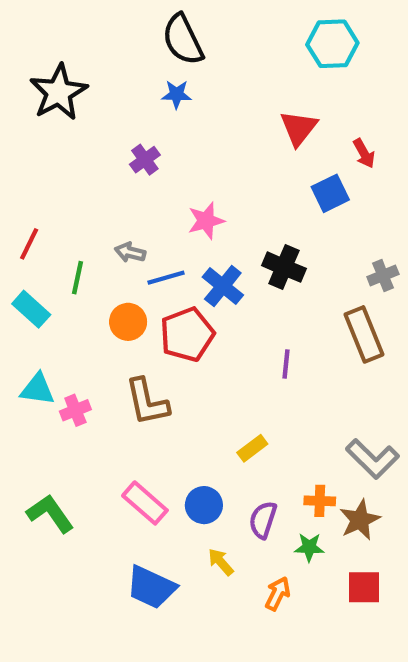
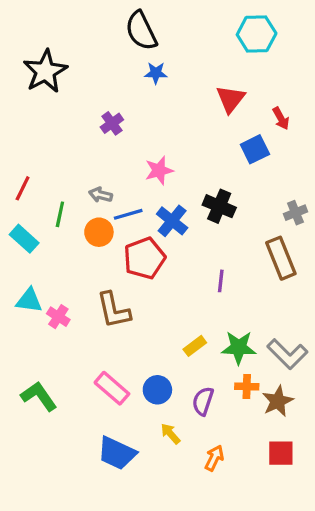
blue star: (177, 94) -> (156, 73), moved
orange circle: (128, 322) -> (99, 232), moved
pink cross: (75, 410) -> (58, 317), turned -35
green star: (309, 547) -> (239, 348), moved, size x1.5

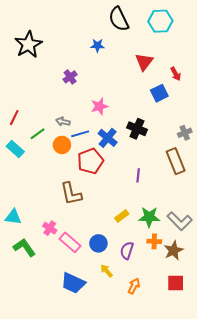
black semicircle: (141, 31) -> (119, 19), moved
green line: (60, 214) -> (38, 134), turned 42
cyan triangle: (29, 300) -> (13, 217), moved
pink cross: (58, 317) -> (50, 228), moved

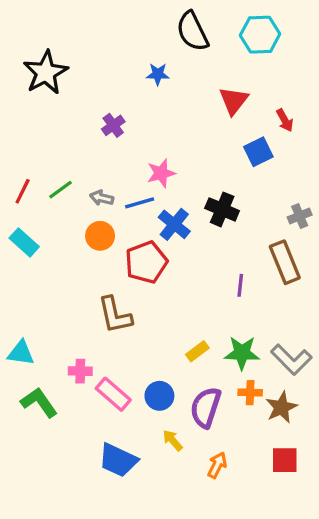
green line: (38, 134) -> (60, 190), moved
blue line: (80, 134) -> (140, 203), moved
purple line: (138, 175) -> (240, 285), moved
pink cross: (50, 228) -> (80, 371), turned -32
purple semicircle: (127, 250) -> (206, 407), size x1.4

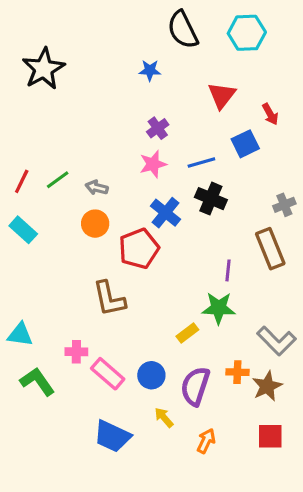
purple cross: (113, 125) -> (158, 128), moved
blue line: (140, 203) -> (201, 163), moved
green star: (242, 353) -> (219, 308), moved

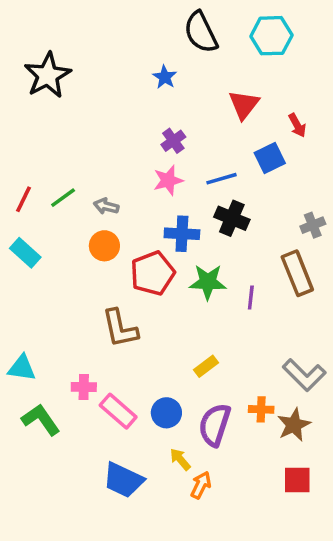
blue star: (150, 70) -> (165, 77), turned 30
blue cross: (165, 213) -> (182, 234), turned -36
green star: (219, 308) -> (208, 282), moved
orange arrow: (206, 441) -> (201, 485), moved

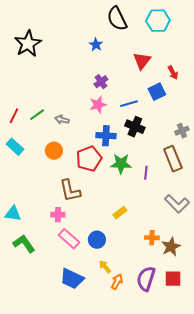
orange circle: (104, 246) -> (54, 151), moved
gray L-shape: (304, 375) -> (177, 204), moved
pink cross: (84, 387) -> (58, 215), moved
purple semicircle: (215, 425) -> (146, 279), moved

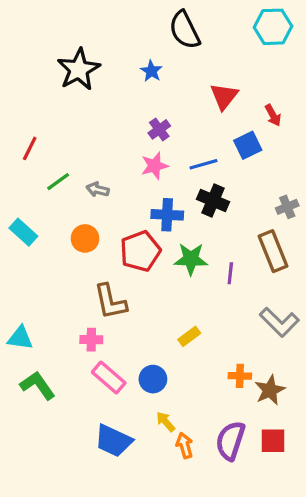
cyan hexagon: (158, 21) -> (273, 27), moved
black star: (28, 44) -> (79, 69), moved
red line: (14, 116) -> (30, 148), moved
orange arrow: (117, 282) -> (185, 445), turned -42

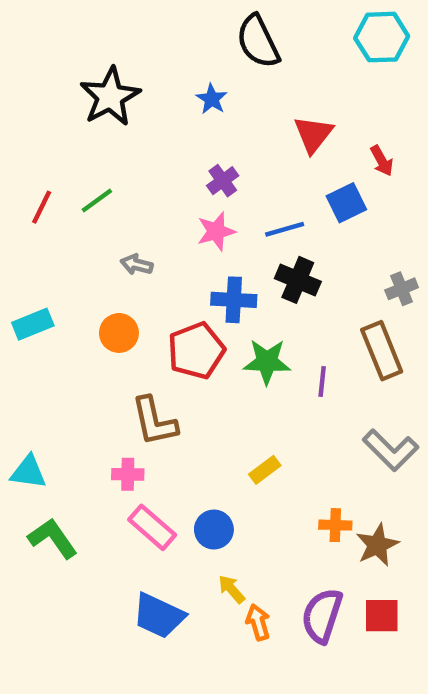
green line: (58, 182) -> (97, 200), moved
cyan rectangle: (23, 232) -> (33, 324), turned -64

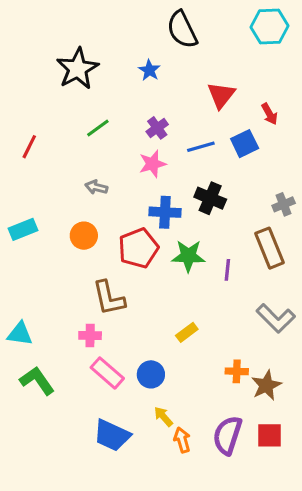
green line: (97, 200) -> (98, 128), moved
blue line: (285, 229) -> (201, 147), moved

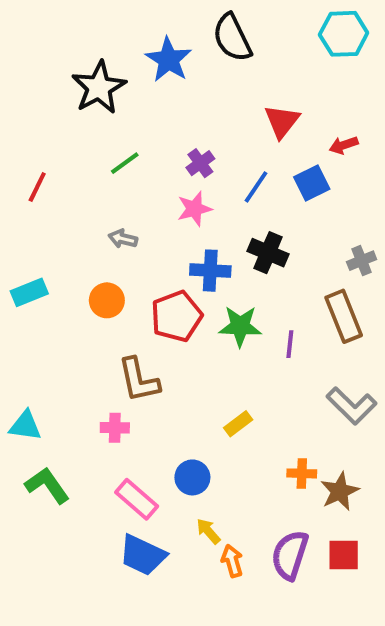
blue star: (149, 70) -> (169, 60), moved, size x1.6
red arrow: (269, 114) -> (344, 145), turned 100
blue line: (201, 147) -> (256, 187), turned -40
pink rectangle: (107, 373) -> (137, 499), moved

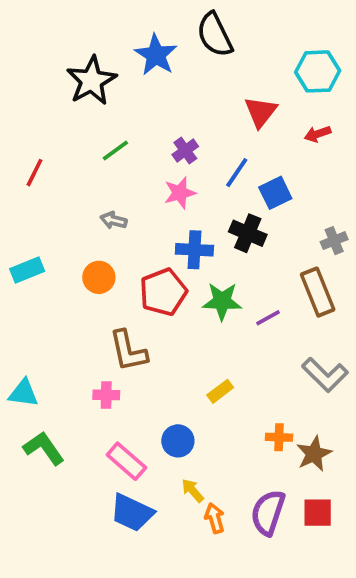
cyan hexagon: (344, 34) -> (318, 71), moved
blue square: (312, 183) -> (275, 193), moved
purple line: (290, 344) -> (268, 318), turned 55

